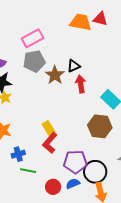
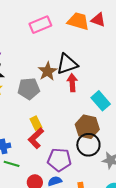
pink rectangle: (33, 38) -> (40, 25), moved
gray pentagon: (34, 61) -> (29, 89), moved
black triangle: (74, 66) -> (67, 64), size x1.6
black circle: (95, 172) -> (88, 145), moved

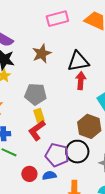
brown star: (48, 71) -> (42, 54), moved
gray pentagon: (29, 89) -> (36, 94), moved
black circle: (88, 145) -> (77, 152), moved

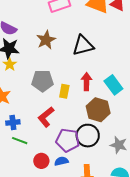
red arrow: (81, 81) -> (86, 81), moved
yellow rectangle: (39, 115) -> (64, 91), moved, turned 32

